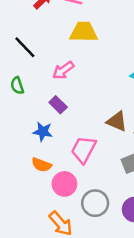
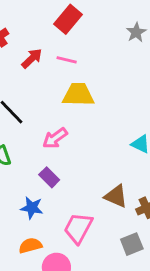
orange semicircle: (41, 165) -> (30, 245), turned 144

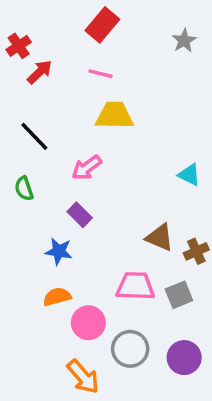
red arrow: (32, 58) -> (40, 72), moved
pink trapezoid: (78, 228) -> (135, 286), moved, turned 64

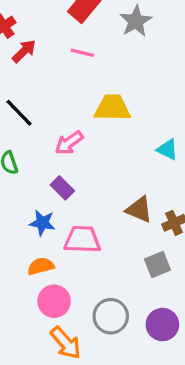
gray star: (184, 41) -> (136, 21), moved, size x1.4
yellow trapezoid: (114, 116) -> (112, 108), moved
pink trapezoid: (135, 286) -> (82, 240), moved
pink circle: (88, 323) -> (54, 301), moved

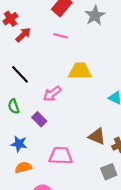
purple rectangle: (62, 188) -> (39, 119), moved
blue star: (42, 223) -> (19, 144), moved
orange semicircle: (41, 266) -> (23, 167), moved

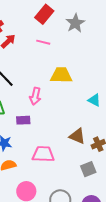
pink arrow: (52, 94) -> (35, 96), turned -42
purple rectangle: (39, 119) -> (23, 120), turned -48

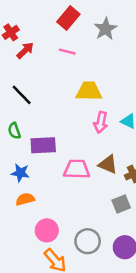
pink arrow: (35, 96) -> (101, 122), moved
purple rectangle: (23, 120) -> (43, 145), size x1.5
pink trapezoid: (43, 154) -> (77, 169), moved

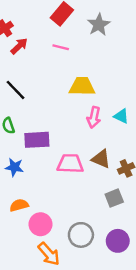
orange semicircle: (25, 199) -> (19, 205), moved

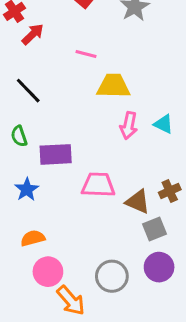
pink line: (61, 47) -> (86, 54), moved
brown triangle: (101, 159) -> (138, 202), moved
blue star: (14, 167) -> (27, 189), turned 30
pink circle: (40, 224) -> (48, 272), moved
purple circle: (118, 241) -> (159, 267), moved

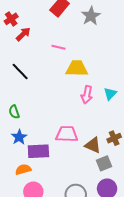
cyan triangle: (164, 124) -> (110, 94), turned 48
green semicircle: (19, 136) -> (14, 112), moved
purple rectangle: (56, 154) -> (38, 151), moved

